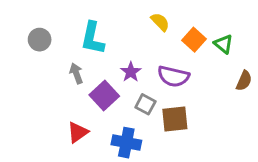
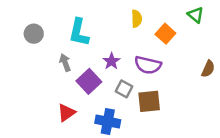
yellow semicircle: (160, 22) -> (137, 19), turned 42
green triangle: (223, 44) -> (196, 15), moved

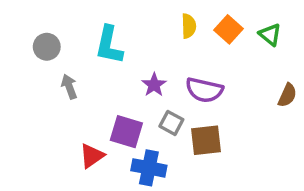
green triangle: (196, 15) -> (270, 35), moved
orange square: (165, 34) -> (229, 29), moved
gray arrow: (65, 63) -> (69, 87), moved
purple square: (89, 81) -> (126, 132), moved, turned -30

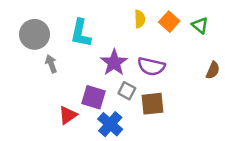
gray circle: (47, 47) -> (34, 34), size x1.5
purple star: (154, 85) -> (114, 63), size x1.5
blue cross: (149, 168) -> (110, 124), turned 30

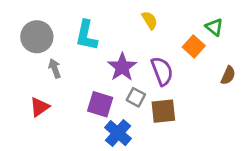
yellow semicircle: (140, 19) -> (150, 20), turned -30
orange square: (169, 22) -> (194, 46), moved
purple semicircle: (151, 66) -> (162, 71), turned -124
red triangle: (68, 115) -> (40, 107), moved

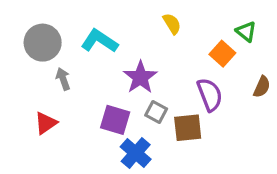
cyan L-shape: (86, 35) -> (99, 41), turned 112
purple semicircle: (162, 71) -> (210, 95), moved

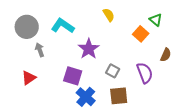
purple semicircle: (210, 95) -> (145, 73), moved
gray square: (156, 112) -> (113, 71), moved
brown square: (188, 128) -> (119, 96), moved

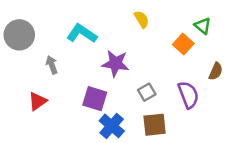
gray circle: (27, 27) -> (19, 35), moved
purple star: (89, 49) -> (116, 63), turned -30
gray square: (113, 71) -> (147, 92), turned 32

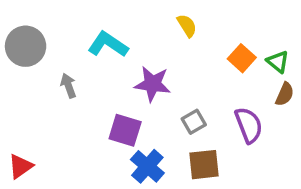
green triangle: (203, 26) -> (278, 62), moved
red triangle: (37, 101) -> (20, 166), moved

